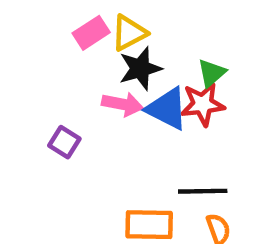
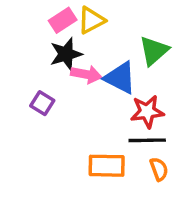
black star: (140, 68) -> (66, 54), moved
green triangle: (212, 73) -> (154, 51), size x1.4
red star: (203, 104) -> (147, 112), moved

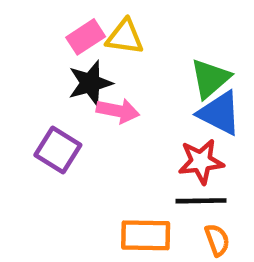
yellow triangle: (91, 20) -> (125, 37), turned 36
blue triangle: (120, 78) -> (219, 113), moved
purple square: (42, 103) -> (58, 150), size x1.4

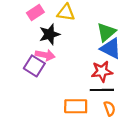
pink rectangle: (86, 37) -> (35, 12), moved
pink arrow: (118, 111) -> (45, 55), moved

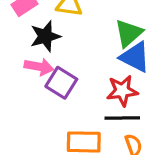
purple square: (34, 66) -> (61, 83), moved

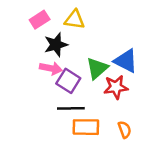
green triangle: (129, 33) -> (97, 68), moved
black line: (122, 118) -> (71, 108), moved

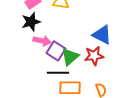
black star: (56, 45) -> (31, 22), moved
green triangle: (97, 68) -> (70, 57), moved

